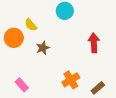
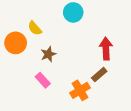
pink rectangle: (22, 85) -> (43, 80), moved
brown rectangle: (98, 88) -> (99, 75), moved

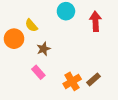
red arrow: (106, 49) -> (95, 21), moved
brown rectangle: (99, 75) -> (93, 79), moved

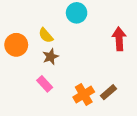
red arrow: (95, 21) -> (119, 39), moved
yellow semicircle: (31, 25) -> (46, 35), moved

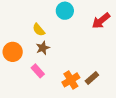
red arrow: (119, 39) -> (101, 21), moved, turned -126
orange circle: (16, 45) -> (13, 52), moved

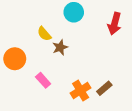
red arrow: (101, 21) -> (115, 24), turned -36
brown star: (43, 48) -> (60, 47), moved

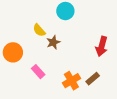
red arrow: (115, 24) -> (102, 46), moved

